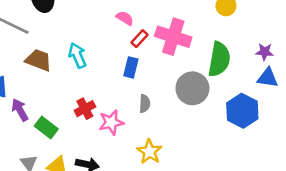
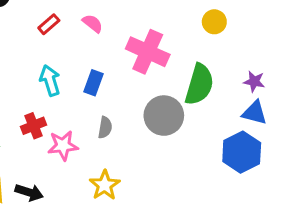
red rectangle: (139, 39) -> (49, 24), moved
cyan arrow: (77, 55) -> (50, 80), moved
blue hexagon: (242, 111) -> (242, 152), moved

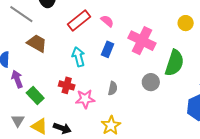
red rectangle: (49, 24) -> (79, 20), size x1.6
blue rectangle: (93, 83) -> (108, 49), moved
gray circle: (164, 116) -> (151, 82), size x0.7
red cross: (33, 126) -> (67, 85), turned 35

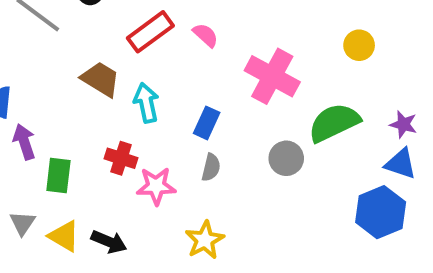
brown trapezoid: (37, 43) -> (101, 79), moved
blue rectangle: (108, 49) -> (207, 123), moved
green semicircle: (174, 63) -> (334, 123), turned -136
green rectangle: (35, 96) -> (58, 175), turned 48

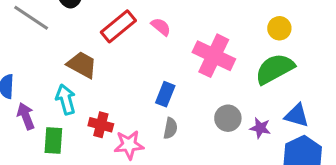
cyan arrow: (146, 103) -> (66, 99), moved
green semicircle: (334, 123) -> (275, 69), moved
purple star: (403, 124) -> (260, 128), moved
blue triangle: (401, 164) -> (297, 115), moved

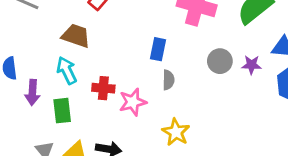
purple arrow: (26, 116) -> (32, 92), turned -145

